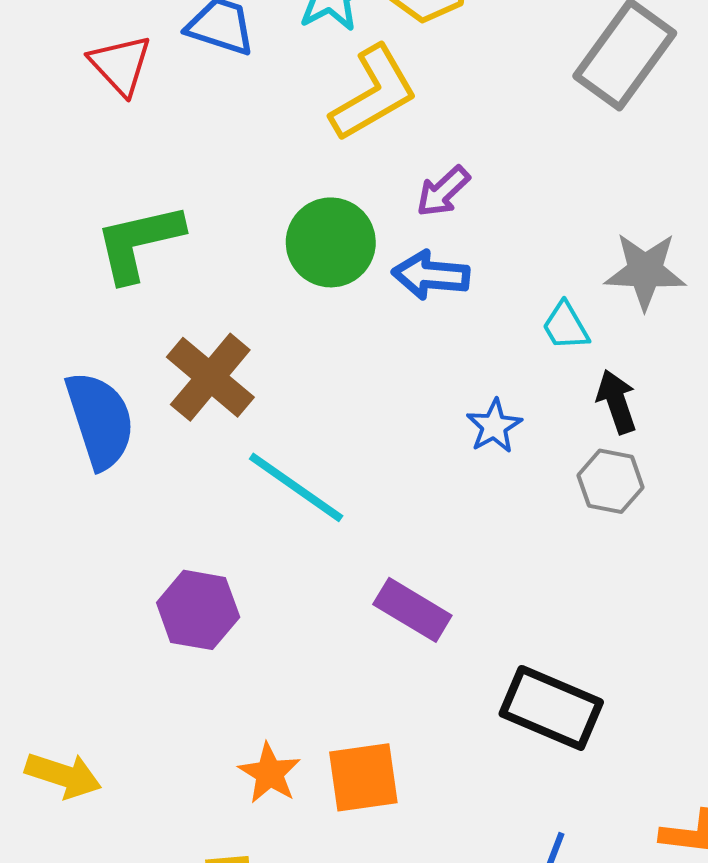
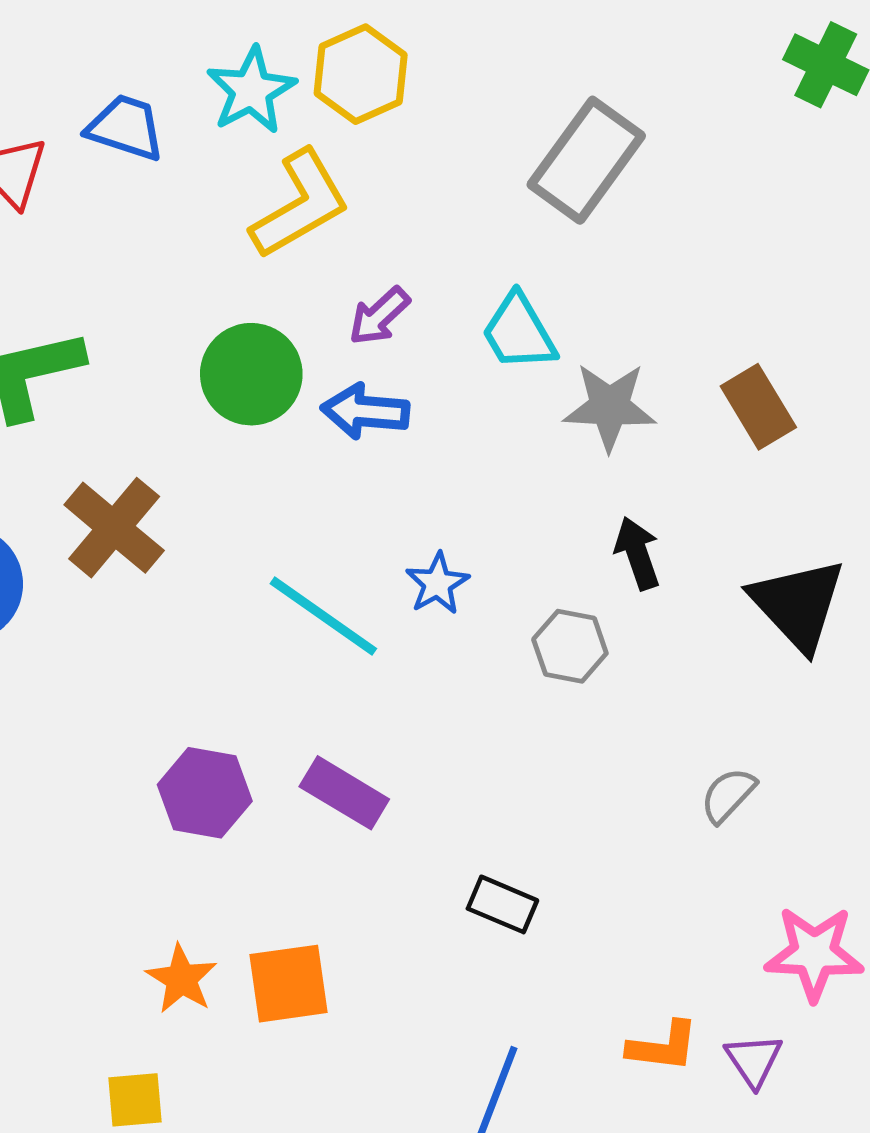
cyan trapezoid: (566, 326) -> (519, 332), moved, size x1.4
black arrow: (617, 402) -> (637, 553), moved
cyan line: (296, 487) -> (323, 616), moved
purple hexagon: (198, 610) -> (205, 793), moved
black rectangle: (551, 708) -> (502, 904), size x0.6

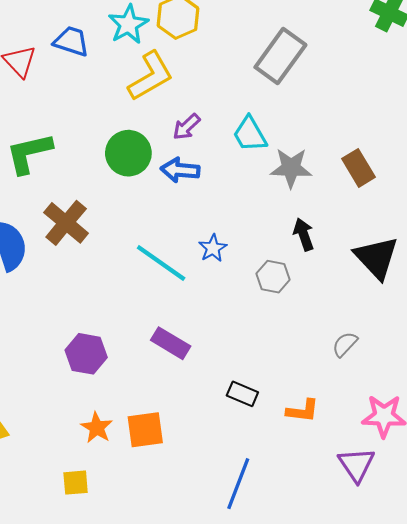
purple hexagon: (205, 793) -> (86, 354), moved
orange L-shape: (663, 1046) -> (303, 411), moved
purple triangle: (754, 1060) -> (356, 465), size x1.4

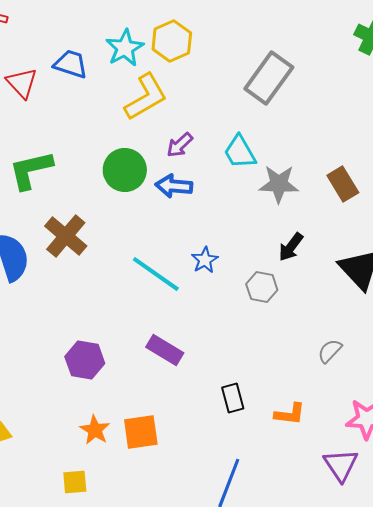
black arrow: (304, 234) -> (291, 247), turned -124
black rectangle: (242, 394) -> (233, 398), turned 52

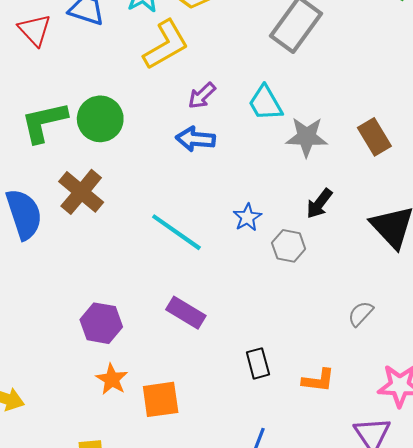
green circle: (125, 170) -> (100, 119), moved
blue star: (205, 260) -> (247, 217), moved
orange star: (95, 430) -> (112, 379), moved

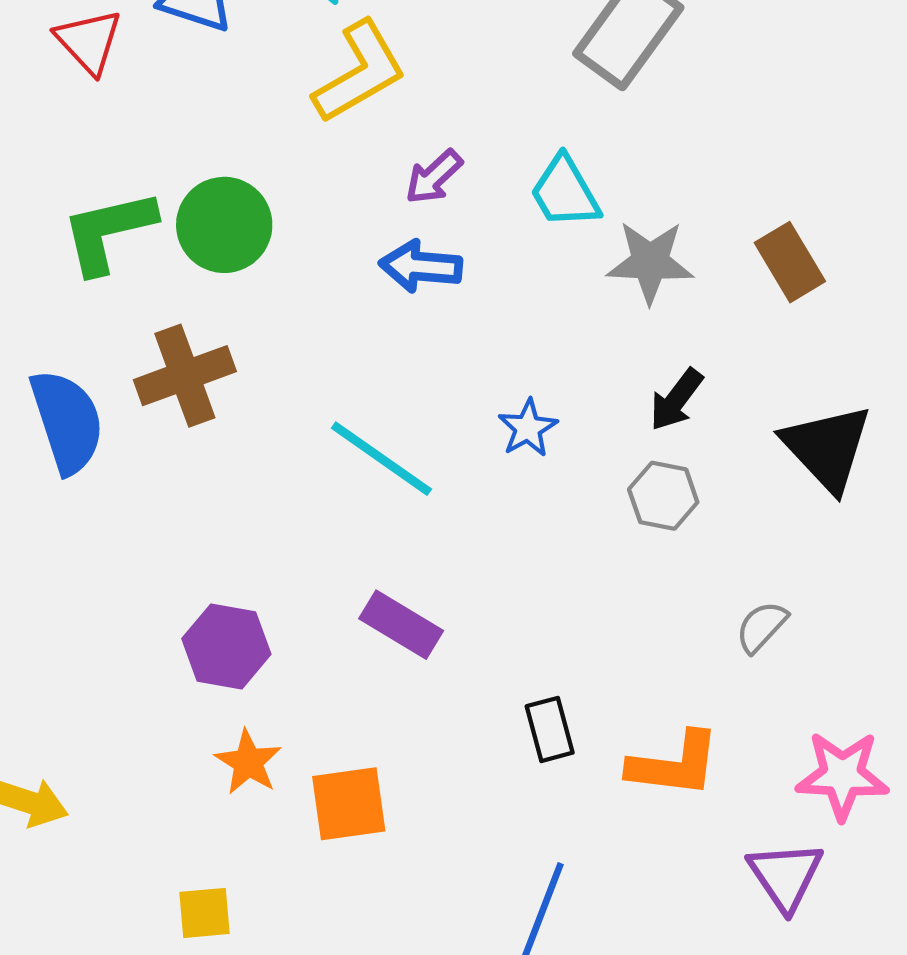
brown cross: (81, 192) -> (185, 376), turned 30
gray hexagon: (289, 246) -> (663, 496), moved
orange L-shape: (318, 380) -> (674, 764), size x1.4

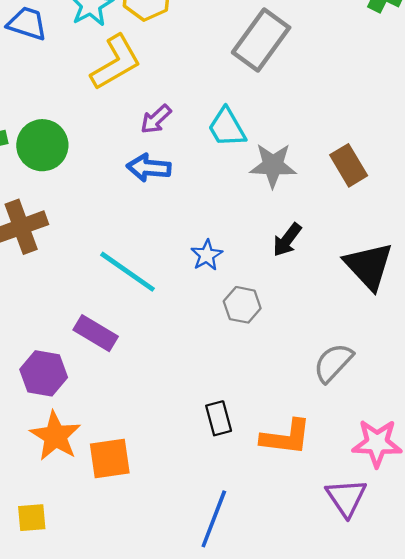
gray hexagon: (663, 496) -> (242, 305), moved
purple rectangle: (401, 625) -> (96, 333), moved
gray semicircle: (761, 627) -> (333, 363), size x1.4
orange star: (248, 762) -> (55, 436), size x1.4

